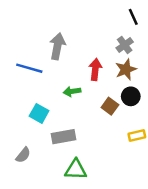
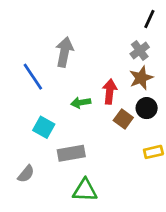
black line: (133, 17) -> (149, 19), turned 49
blue line: (29, 68) -> (33, 77), turned 40
red arrow: (95, 69) -> (110, 92), moved

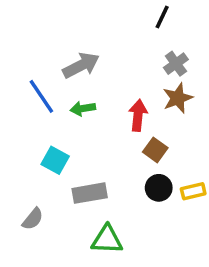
black line: (149, 19) -> (162, 17), moved
gray arrow: (64, 52) -> (81, 65), turned 52
green arrow: (81, 103) -> (83, 108), moved
black circle: (147, 108) -> (159, 188), moved

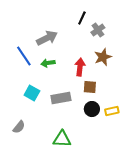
black line: (162, 17) -> (82, 18), moved
gray cross: (176, 64) -> (98, 30), moved
brown square: (155, 150) -> (90, 87), turned -32
gray rectangle: (90, 193) -> (61, 98), moved

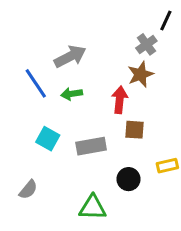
black line: (82, 18) -> (166, 21), moved
brown star: (103, 57) -> (140, 74), moved
black circle: (92, 109) -> (129, 179), moved

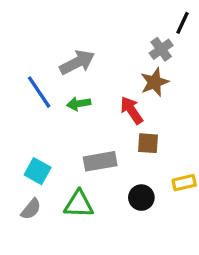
red arrow: (120, 100) -> (131, 110), turned -40
cyan square: (48, 139) -> (38, 171), moved
green triangle: (93, 208) -> (79, 204), moved

